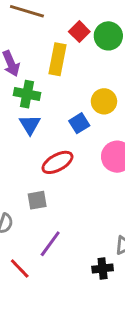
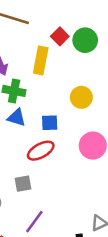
blue square: (79, 123) -> (50, 123), moved, turned 30
blue triangle: (30, 125) -> (17, 118), turned -42

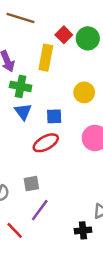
blue triangle: (17, 118) -> (23, 112), turned 36
gray square: (23, 184) -> (31, 184), moved

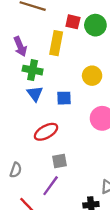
red square: (64, 35) -> (73, 22), turned -32
red ellipse: (46, 143) -> (46, 132), moved
gray square: (31, 184) -> (60, 161), moved

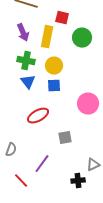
green circle: (95, 25) -> (82, 38), moved
purple arrow: (20, 46) -> (23, 33), moved
yellow circle: (92, 76) -> (54, 66), moved
gray square: (60, 161) -> (65, 138), moved

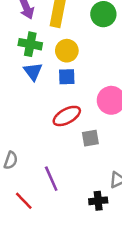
red ellipse: (38, 116) -> (67, 116), moved
gray square: (65, 138) -> (90, 138), moved
purple line: (42, 164) -> (51, 179), turned -60

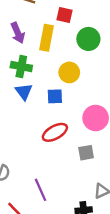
yellow circle: (67, 51) -> (69, 72), moved
gray square: (90, 138) -> (86, 153), moved

